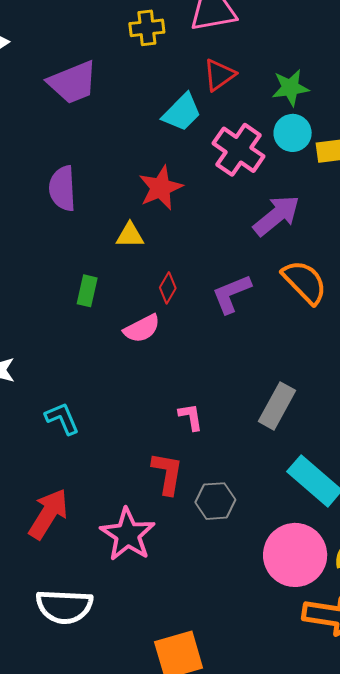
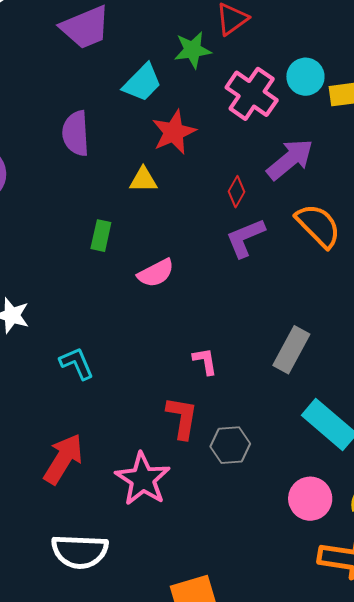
green star: (290, 88) -> (193, 50), moved
cyan trapezoid: (182, 112) -> (142, 83), moved
red diamond: (168, 288) -> (237, 192), moved
pink circle: (295, 555) -> (310, 499), size x0.7

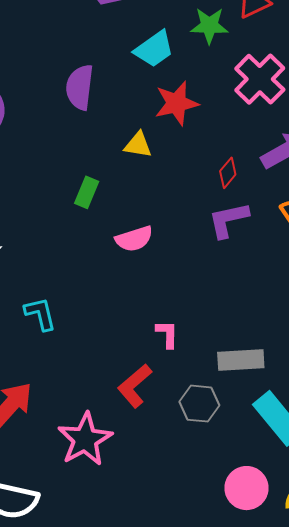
gray rectangle: (291, 350) -> (241, 360), moved, turned 48
red L-shape: (182, 418) -> (135, 386), turned -150
gray hexagon: (230, 445) -> (199, 404), moved

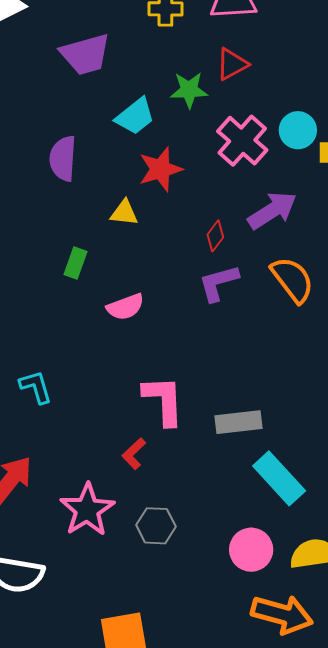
pink L-shape: (167, 334) -> (164, 400), size x1.8
red L-shape: (135, 386) -> (134, 454), size x0.7
gray hexagon: (199, 404) -> (156, 526), moved

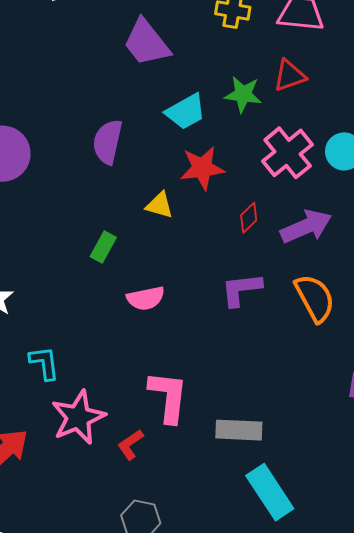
purple trapezoid: (85, 54) -> (146, 43), turned 58
red diamond: (215, 236) -> (249, 218), moved
pink star: (87, 510) -> (78, 417), moved

